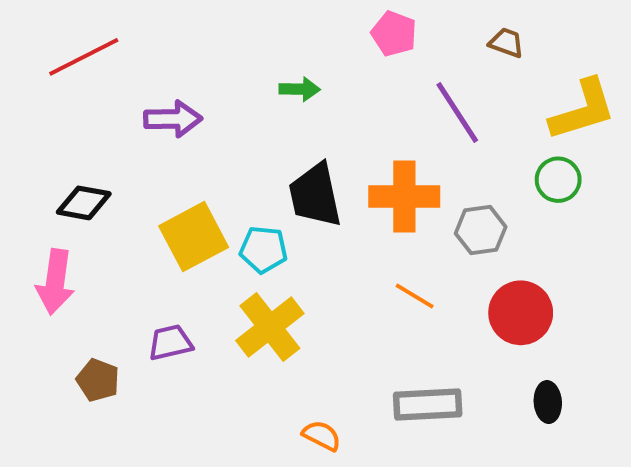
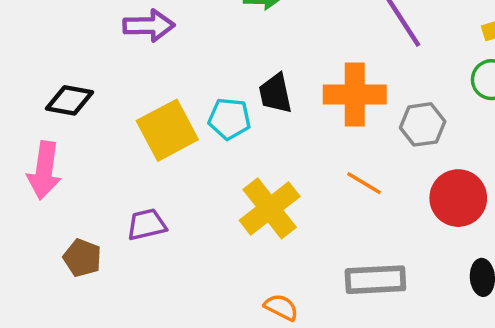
black trapezoid: (315, 195) -> (275, 93), size x0.7
cyan pentagon: (263, 249) -> (229, 119), moved
yellow cross: (270, 327) -> (270, 208), moved

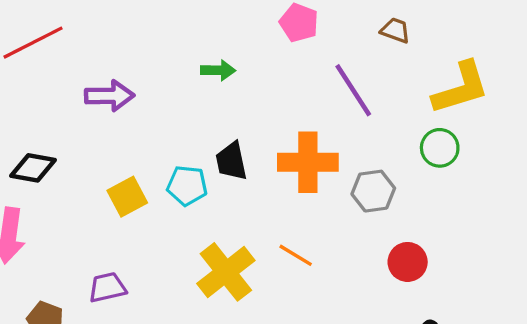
yellow square: (167, 130) -> (127, 197), size x0.7
orange line: (364, 183) -> (296, 255), moved
red circle: (458, 198) -> (408, 262), size x0.7

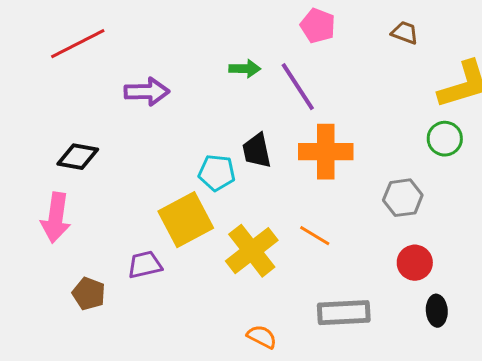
purple line: (353, 90) -> (298, 87), moved
gray hexagon: (373, 191) -> (403, 198), moved
yellow square: (127, 197) -> (186, 220), moved, size x1.5
red circle: (408, 262) -> (415, 263), moved

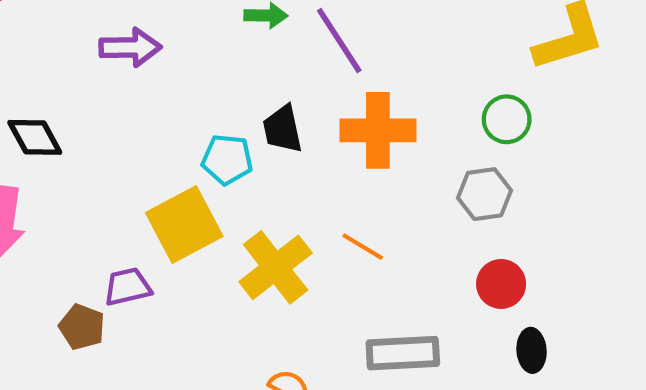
green circle: (445, 139) -> (507, 119), moved
black diamond: (78, 157) -> (35, 137), turned 51
brown pentagon: (89, 294) -> (82, 327), moved

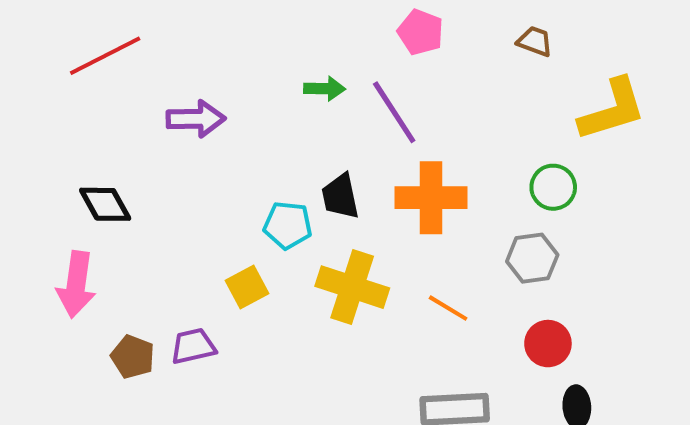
yellow square: (184, 224) -> (247, 287), size x0.6
orange line: (363, 247) -> (448, 308), moved
yellow cross: (276, 267) -> (352, 287), moved, turned -34
brown pentagon: (82, 327) -> (133, 357), moved

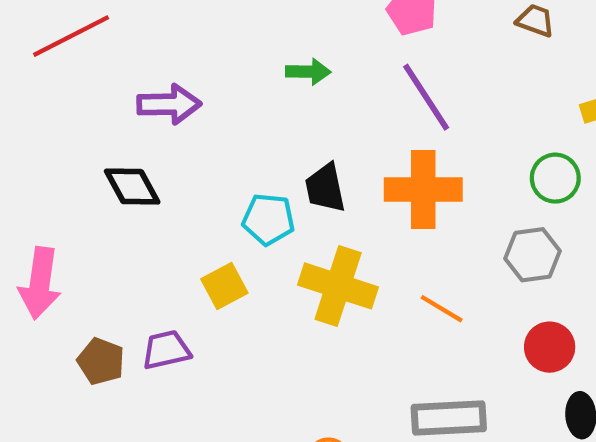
purple line: (394, 112) -> (426, 97), moved
black diamond: (105, 204) -> (132, 187), moved

